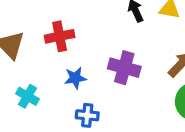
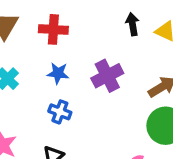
purple cross: (124, 68) -> (107, 76), turned 32

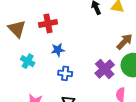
purple cross: (107, 76) -> (105, 69), moved

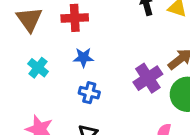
purple cross: (105, 69) -> (148, 78), moved

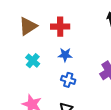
brown triangle: (29, 19) -> (28, 26), turned 30

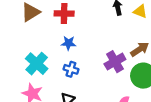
cyan cross: (33, 61) -> (37, 64), moved, size x1.5

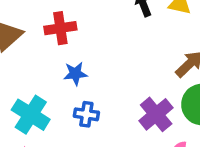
purple cross: (115, 62) -> (156, 114), moved

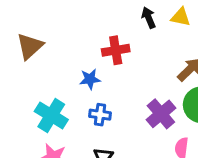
red cross: (60, 28) -> (116, 50), moved

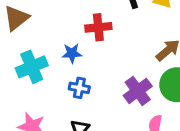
cyan cross: (51, 115) -> (32, 67), moved, turned 32

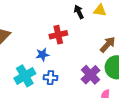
cyan cross: (32, 67) -> (25, 76), moved

